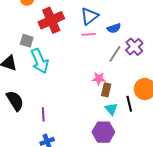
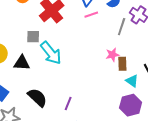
purple line: (43, 114) -> (68, 103), turned 40

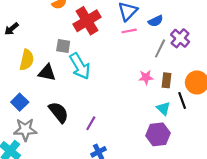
brown rectangle: (122, 64) -> (167, 80), moved

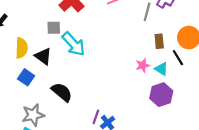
black triangle: (47, 73) -> (43, 56), turned 36
pink star: (146, 77) -> (143, 65), moved
blue square: (20, 102) -> (26, 77), moved
purple line: (91, 123) -> (96, 117), moved

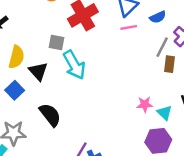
brown rectangle: (159, 41) -> (170, 64), moved

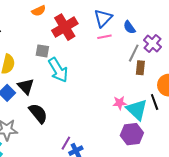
blue semicircle: (158, 17) -> (129, 27), turned 80
black triangle: (38, 71) -> (26, 86), moved
cyan triangle: (165, 113) -> (137, 110), size x1.6

